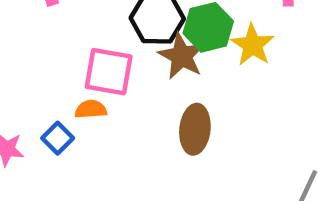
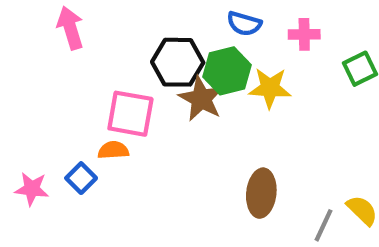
yellow star: (253, 45) -> (270, 88), turned -30
brown ellipse: (195, 129) -> (261, 193), moved

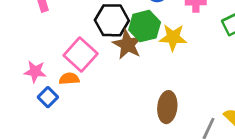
pink square: (130, 114) -> (81, 54), turned 32
pink star: (32, 189) -> (35, 72), moved

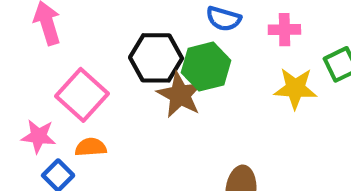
yellow star: (173, 37) -> (295, 88), moved
pink square: (81, 54) -> (82, 95), moved

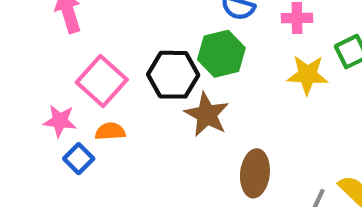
black hexagon: (156, 58) -> (173, 75), moved
brown star: (180, 95) -> (207, 115), moved

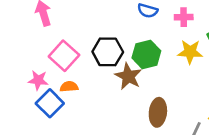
green hexagon: (221, 54) -> (146, 54), moved
blue square: (79, 159) -> (50, 103), size x1.5

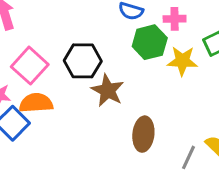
green hexagon: (146, 54) -> (150, 42), moved
orange semicircle: (69, 87) -> (36, 103), size x1.5

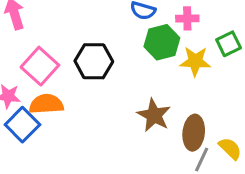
brown star: (108, 90) -> (154, 115), moved
brown ellipse: (143, 134) -> (194, 133), moved

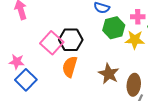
pink cross: (187, 18) -> (138, 17), moved
pink square: (40, 66) -> (52, 43), moved
orange semicircle: (46, 104) -> (70, 67), moved, turned -70

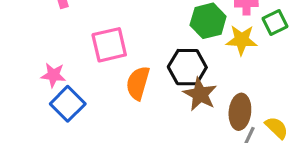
black hexagon: (71, 40) -> (187, 67), moved
pink square: (52, 43) -> (109, 45), turned 35

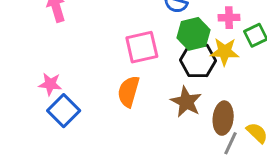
pink square: (109, 45) -> (142, 47), moved
black hexagon: (187, 67) -> (198, 60), moved

